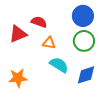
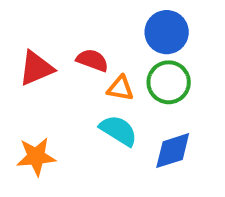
red semicircle: (39, 22) -> (92, 60), moved
orange triangle: (49, 43) -> (120, 88), moved

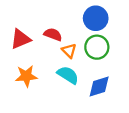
orange triangle: (120, 88) -> (69, 51), turned 35
orange star: (36, 157) -> (26, 76), moved

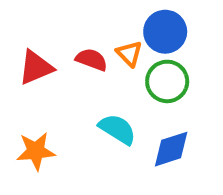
orange triangle: (69, 51) -> (129, 54), moved
orange star: (26, 76) -> (36, 151), moved

